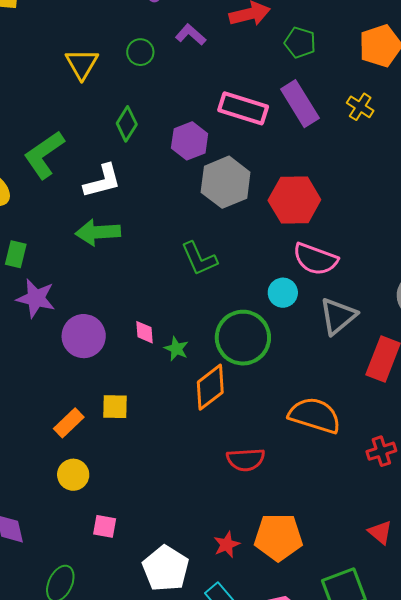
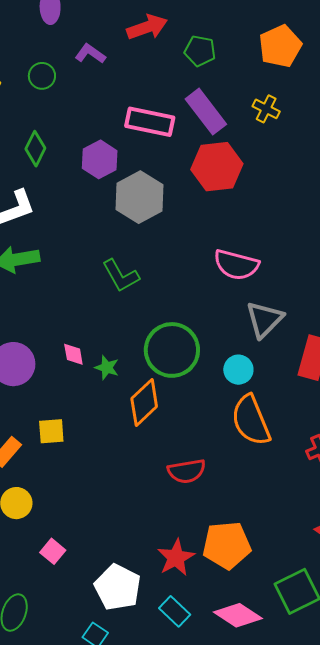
red hexagon: (294, 200) -> (217, 167), moved
cyan circle: (283, 293) -> (238, 370), moved
orange semicircle: (315, 415) -> (251, 420), turned -124
pink square: (105, 526) -> (53, 551), turned 35
red star: (227, 545) -> (176, 558), size x1.4

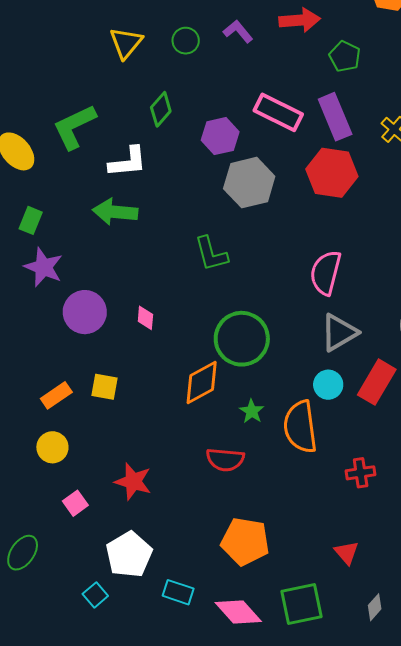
pink semicircle: (236, 265) -> (326, 273), turned 75
green star: (107, 368) -> (252, 411), moved
cyan circle: (238, 370) -> (328, 385), moved
red star: (176, 558) -> (133, 482), moved, turned 30
cyan rectangle: (175, 611) -> (178, 592), turned -40

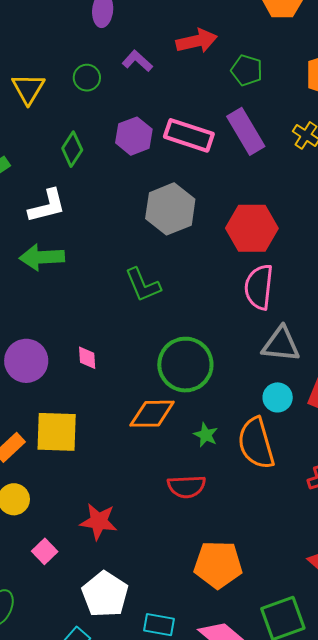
purple hexagon: (220, 136) -> (134, 136), moved
red hexagon: (332, 173) -> (252, 228), moved
gray triangle: (339, 333) -> (281, 344), turned 45
orange diamond: (202, 383) -> (152, 414), turned 36
yellow square: (105, 387) -> (57, 432), size x1.6

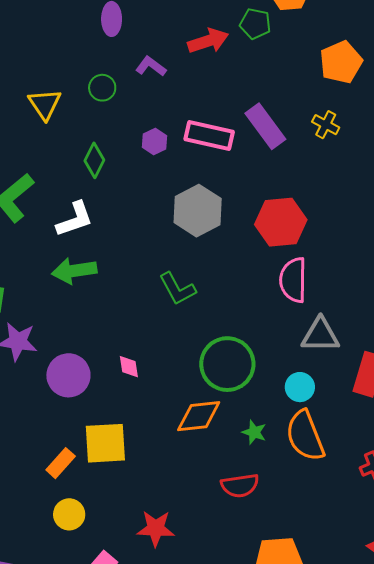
green pentagon: (247, 70) -> (255, 24), moved
purple hexagon: (134, 136) -> (154, 142), size x0.7
cyan circle: (278, 397) -> (300, 387), moved

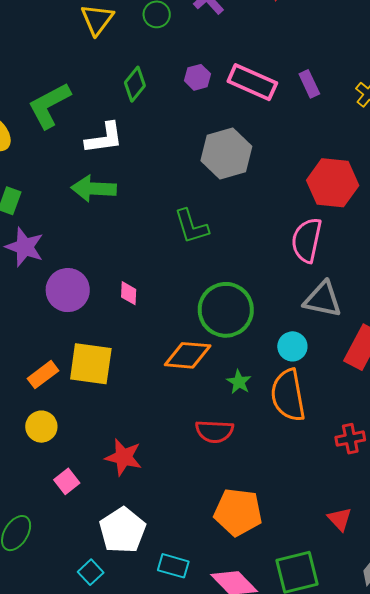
purple rectangle: (265, 126) -> (309, 84), size x0.6
red hexagon: (281, 222) -> (333, 183), moved

